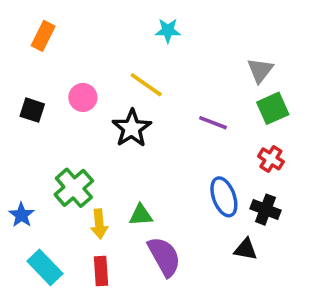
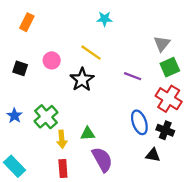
red cross: (271, 159) -> (169, 99), size x1.6
blue star: (21, 215) -> (15, 116), moved
cyan rectangle: (45, 267) -> (15, 166), moved

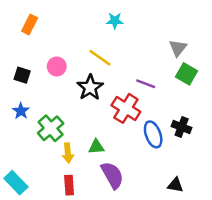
green square: (170, 67) -> (186, 74), turned -36
red cross: (169, 99) -> (126, 108), moved
blue star: (15, 116) -> (21, 111), moved
black cross: (165, 130) -> (182, 127), moved
black triangle: (153, 155) -> (175, 185), moved

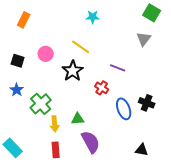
green square: (186, 74) -> (152, 13), moved
red cross: (126, 108) -> (102, 88), size x0.6

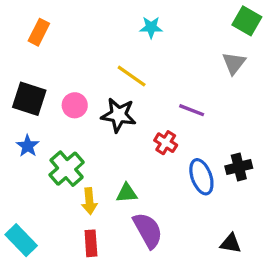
pink circle: (46, 54) -> (75, 105), moved
black square: (18, 61) -> (29, 99), size x1.5
black star: (73, 71) -> (119, 115), turned -30
black cross: (147, 103) -> (239, 167), turned -35

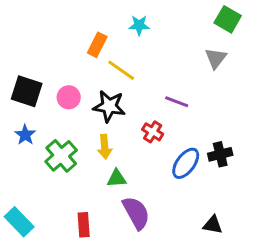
orange rectangle: (39, 32) -> (97, 45), moved
blue ellipse: (201, 177) -> (186, 163), turned 56
yellow arrow: (89, 201) -> (105, 147), moved

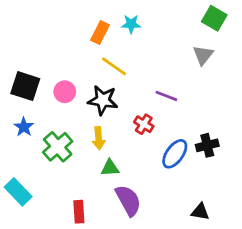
orange rectangle: (97, 45) -> (100, 32), moved
cyan rectangle: (19, 222) -> (18, 192), moved

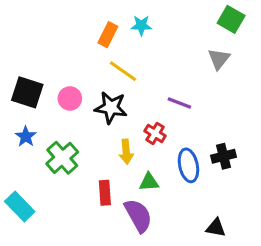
yellow arrow: (99, 138) -> (126, 152), moved
blue ellipse: (175, 154) -> (188, 165), turned -48
green triangle: (110, 168) -> (149, 182), moved
red rectangle: (79, 212) -> (105, 193), moved

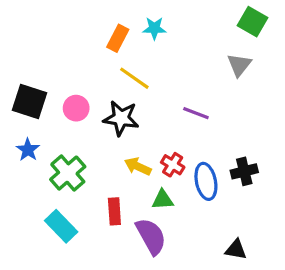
red cross: (155, 133) -> (173, 165), moved
yellow arrow: (126, 152) -> (138, 166), turned 120
cyan rectangle: (20, 206) -> (61, 226), moved

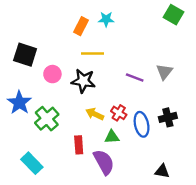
gray triangle: (239, 65) -> (164, 72), moved
yellow line: (134, 78) -> (92, 54), turned -35
black square: (30, 101) -> (25, 55), moved
blue star: (28, 150) -> (19, 103), size x1.5
cyan rectangle: (61, 226) -> (32, 163), moved

